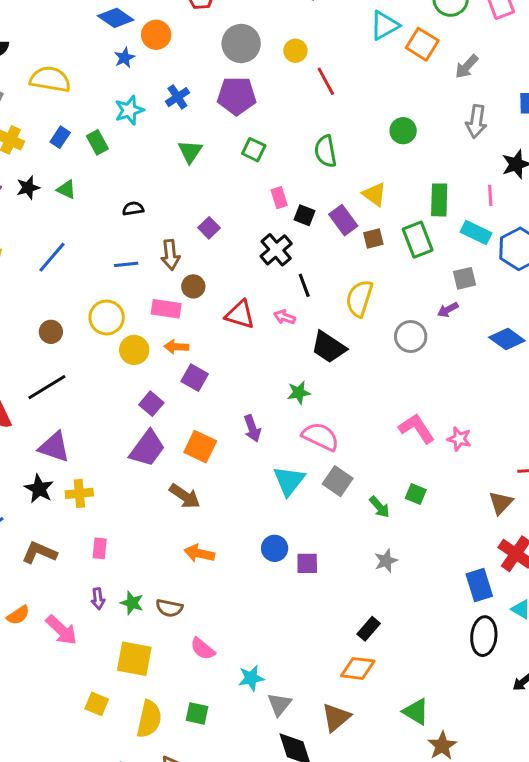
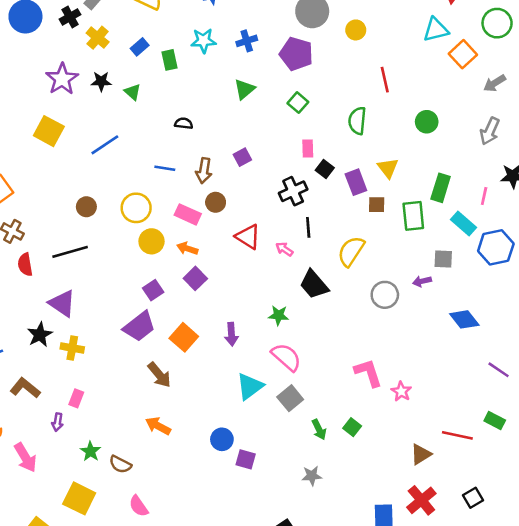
red line: (326, 81) -> (385, 80), moved
purple arrow: (98, 599) -> (57, 422), moved

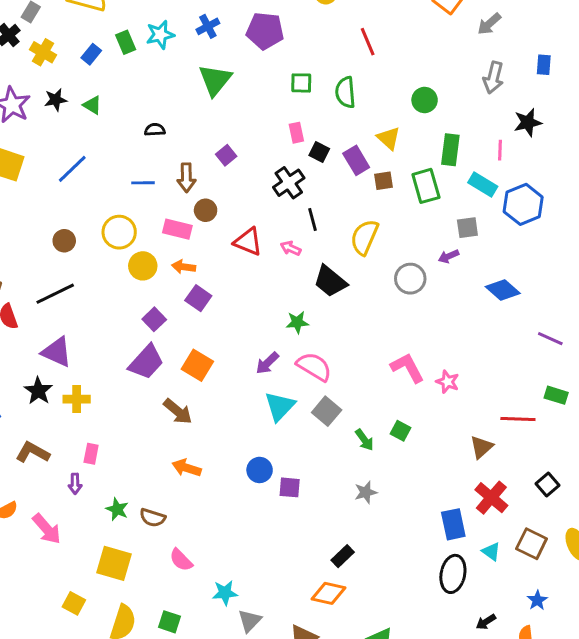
green rectangle: (169, 60) -> (126, 42), moved
green triangle: (244, 89) -> (215, 80), size x1.4
green square: (298, 103) -> (301, 83), moved, turned -30
green circle: (427, 122) -> (425, 100), moved
purple arrow: (231, 334) -> (267, 363), moved, turned 60

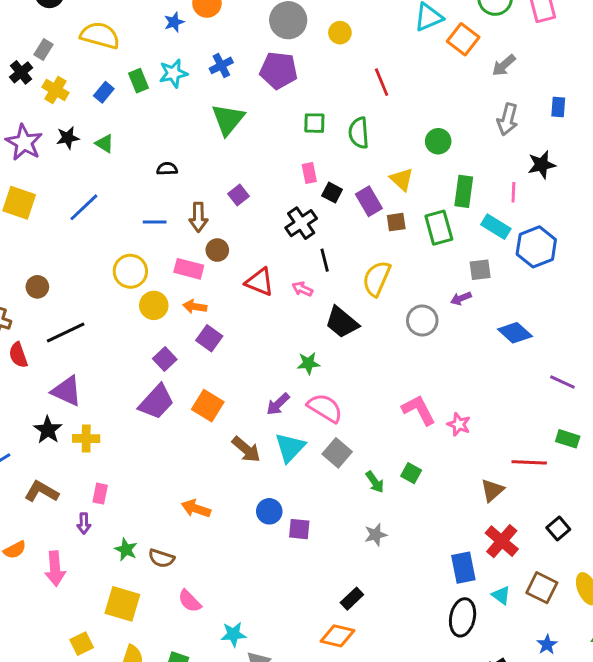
brown circle: (64, 241) -> (37, 287), moved
brown arrow: (178, 411) -> (246, 449), moved
pink arrow: (47, 529) -> (55, 569), turned 36
yellow square: (74, 603) -> (82, 644), turned 35

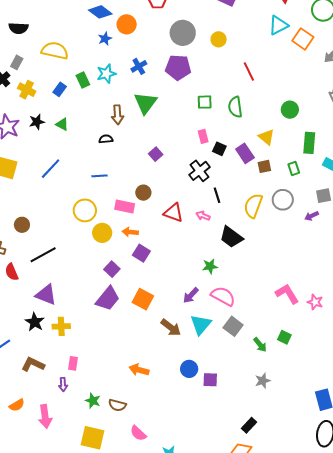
brown arrow: (198, 217) -> (118, 115), moved
green rectangle: (439, 228) -> (294, 169), size x0.6
gray circle: (422, 320) -> (283, 200), moved

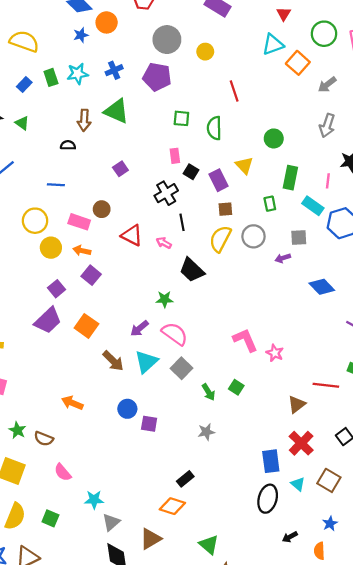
green triangle: (145, 103) -> (116, 111), turned -50
brown square: (264, 166) -> (225, 209), moved

